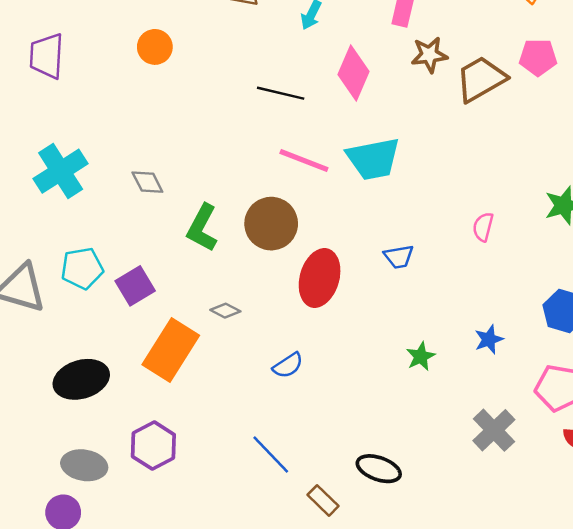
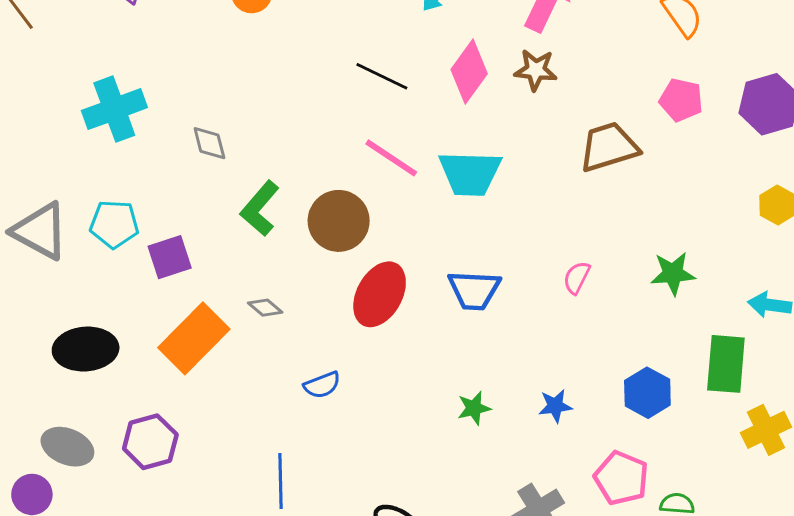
brown star: (429, 55) -> (536, 70), moved
brown trapezoid: (481, 79) -> (609, 147), moved
blue trapezoid: (399, 257) -> (474, 290), size x1.5
blue line: (271, 454) -> (280, 481), turned 30

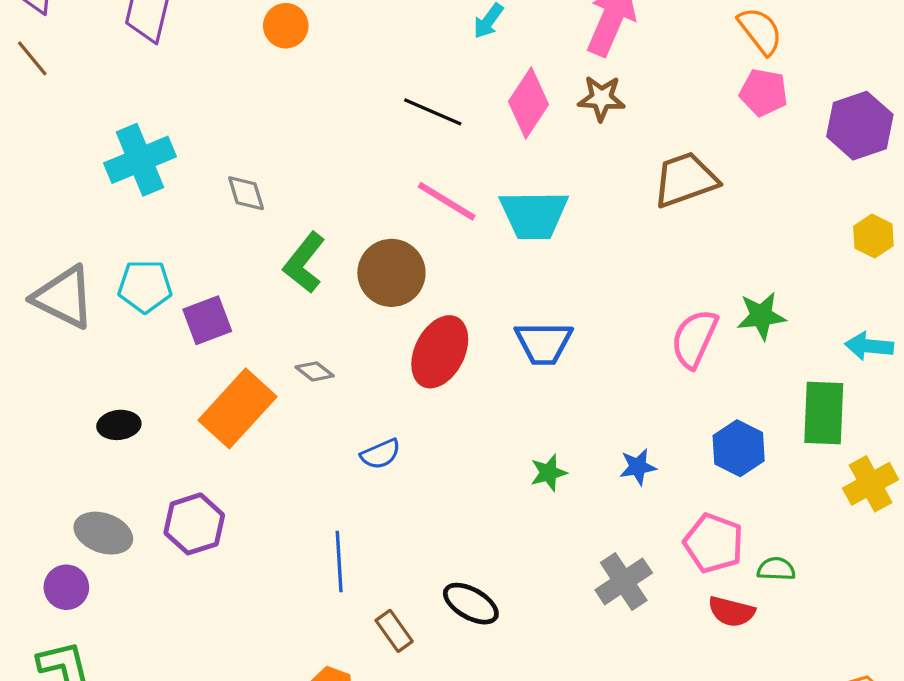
pink pentagon: (681, 100) -> (764, 92), moved
pink semicircle: (577, 278) -> (694, 339), moved, size x1.6
black ellipse: (86, 349) -> (119, 425), size x0.6

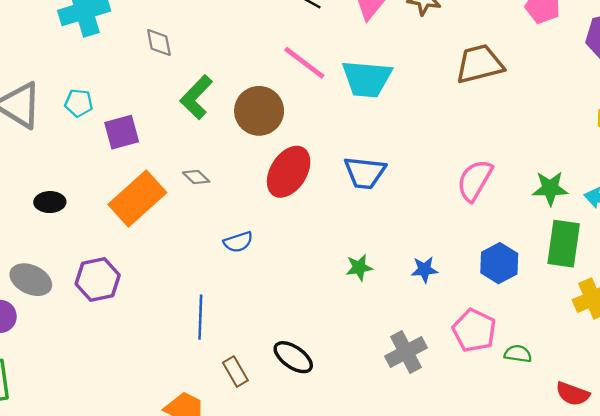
cyan pentagon: (145, 286) -> (79, 103), size x0.7
green star: (761, 316) -> (550, 188), moved
red semicircle: (731, 612) -> (573, 394), moved

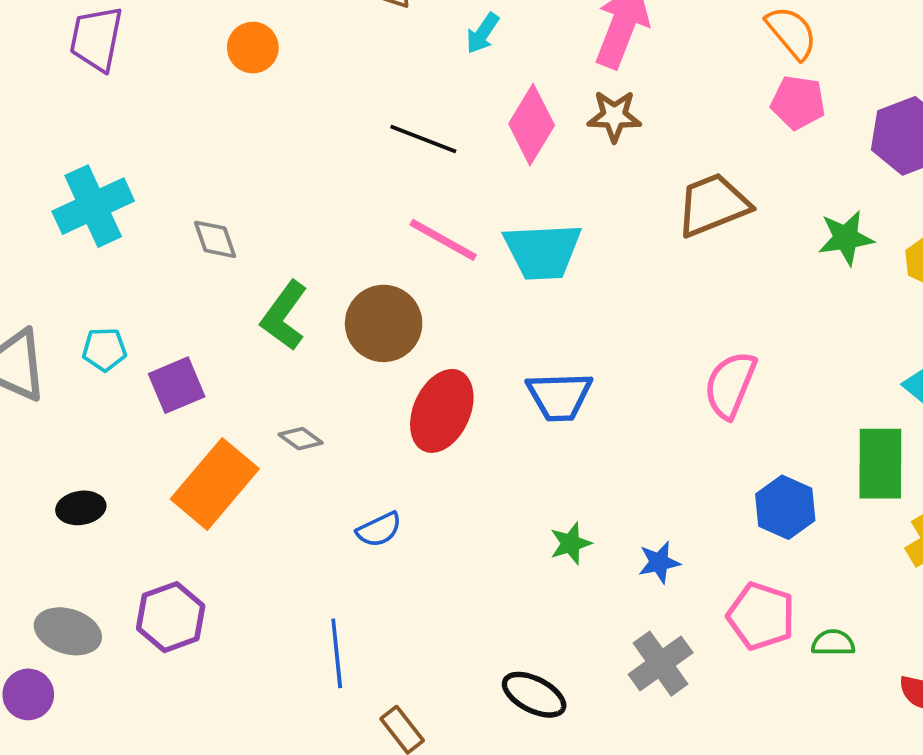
green star: (550, 188) -> (846, 238), moved
blue star: (424, 270) -> (659, 562), moved
black ellipse: (293, 357) -> (534, 695), moved

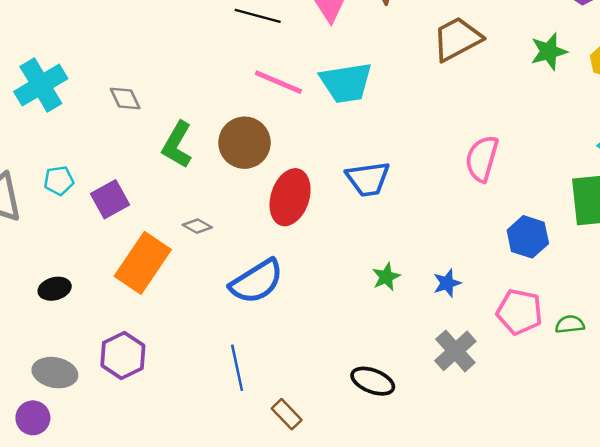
blue semicircle: (379, 530) -> (257, 281), size x1.8

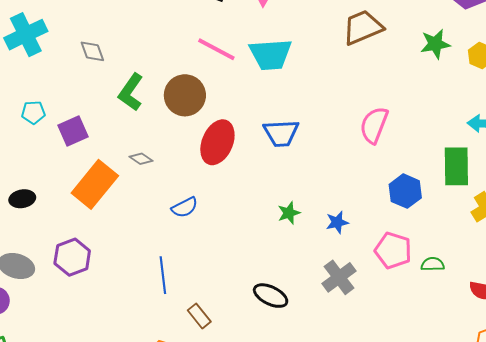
blue semicircle: (257, 281) -> (185, 207), size x0.6

